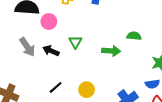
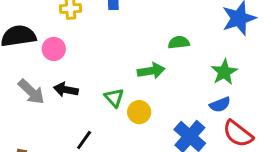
green triangle: (75, 42) -> (114, 98), moved
yellow circle: (87, 90) -> (139, 112), moved

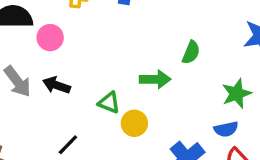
green semicircle: (179, 42) -> (191, 52), turned 110
green triangle: (114, 98) -> (109, 103), turned -35

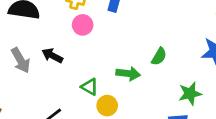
pink circle: (50, 38) -> (83, 25), moved
black arrow: (56, 85) -> (52, 56), moved

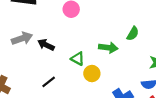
black arrow: (52, 56) -> (46, 45), moved
gray arrow: (21, 60) -> (22, 38), turned -78

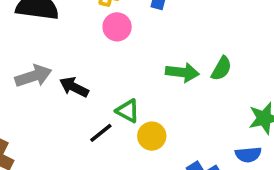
green arrow: (108, 48) -> (182, 72), moved
black line: (49, 82) -> (101, 133), moved

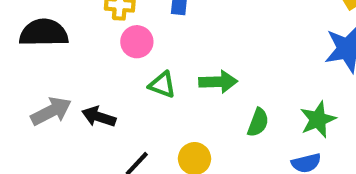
green semicircle: (221, 68) -> (258, 122), moved
green triangle: (128, 111) -> (162, 85), moved

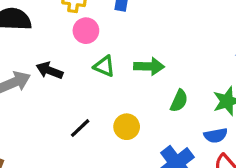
black arrow: (99, 117) -> (50, 71), moved

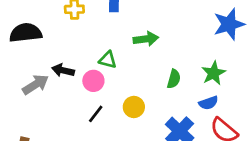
pink circle: (86, 31) -> (93, 81), moved
green arrow: (149, 66) -> (146, 39), moved

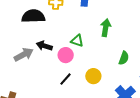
black semicircle: (26, 33) -> (33, 16), moved
green arrow: (146, 39) -> (106, 28), turned -78

